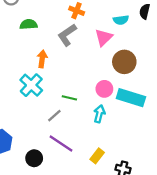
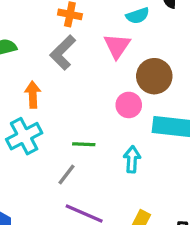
cyan cross: (31, 85) -> (24, 136), turned 30
pink circle: (104, 89) -> (129, 105), moved

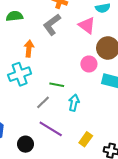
pink triangle: (117, 46) -> (87, 25), turned -36
cyan arrow: (132, 159) -> (74, 103), moved

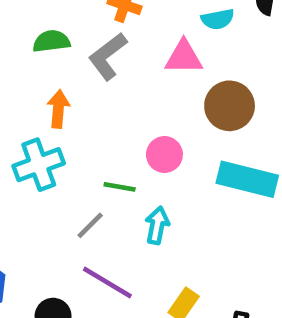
green semicircle: (15, 16) -> (51, 41), moved
pink triangle: (87, 25) -> (184, 57), turned -36
pink circle: (89, 64) -> (164, 155), moved

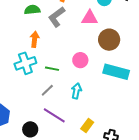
green line: (120, 187) -> (52, 69), moved

